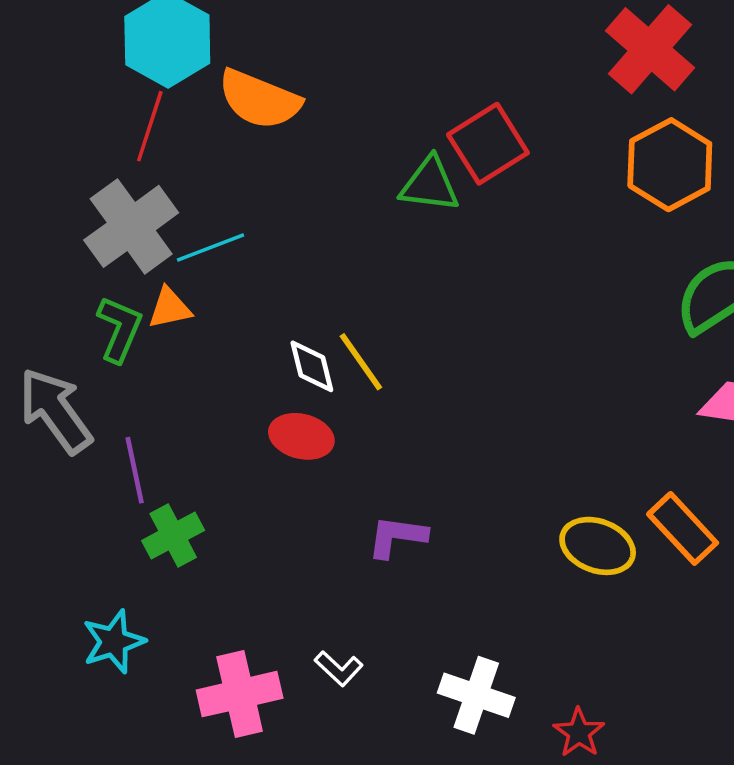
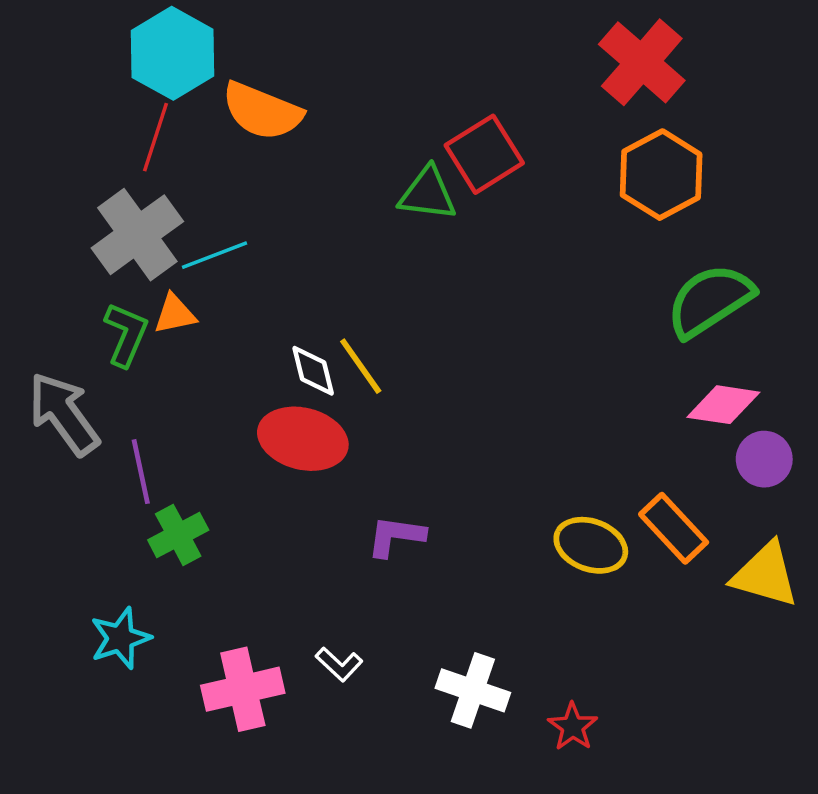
red ellipse: (301, 436) -> (303, 439), size x1.4

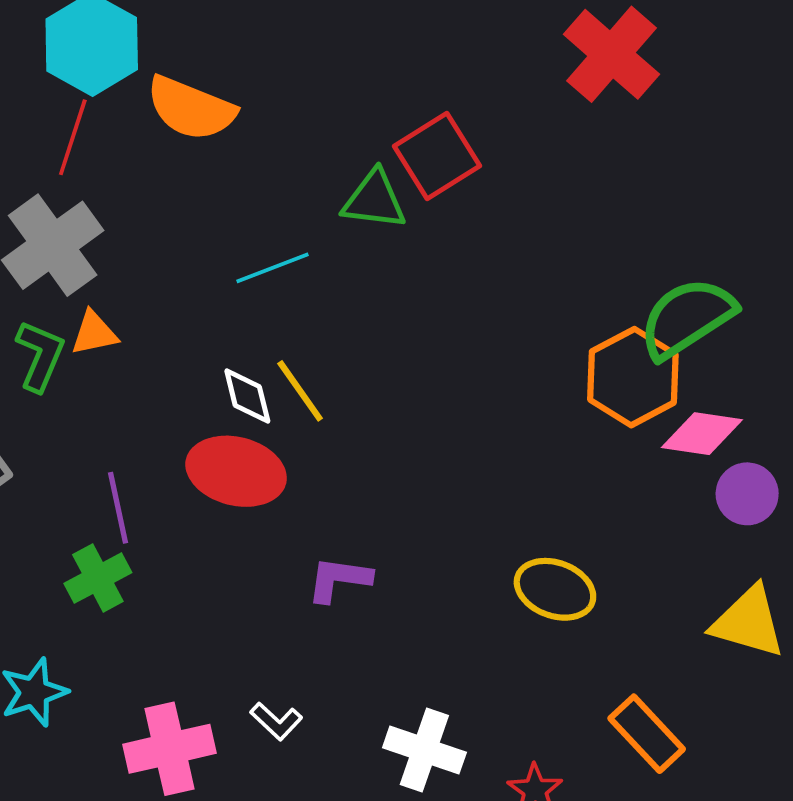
orange hexagon: (661, 175) -> (633, 377), moved
cyan line: (214, 255) -> (272, 268), moved
purple line: (141, 472) -> (118, 508), moved
orange rectangle: (674, 528) -> (647, 734), moved

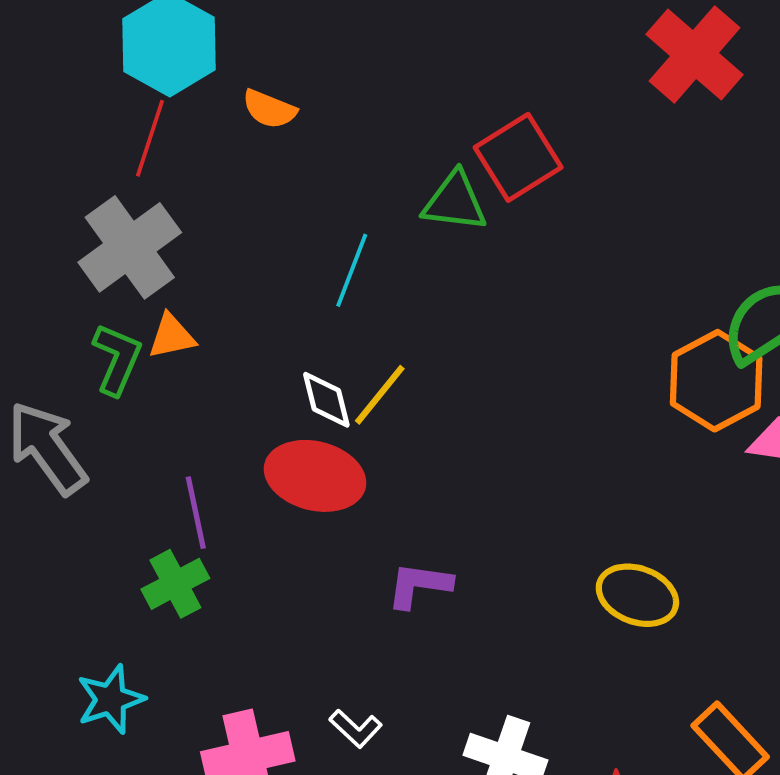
orange semicircle: (191, 108) -> (269, 109), size x0.6
cyan line: (272, 268) -> (352, 270), turned -48
yellow line: (300, 391) -> (380, 395), turned 74

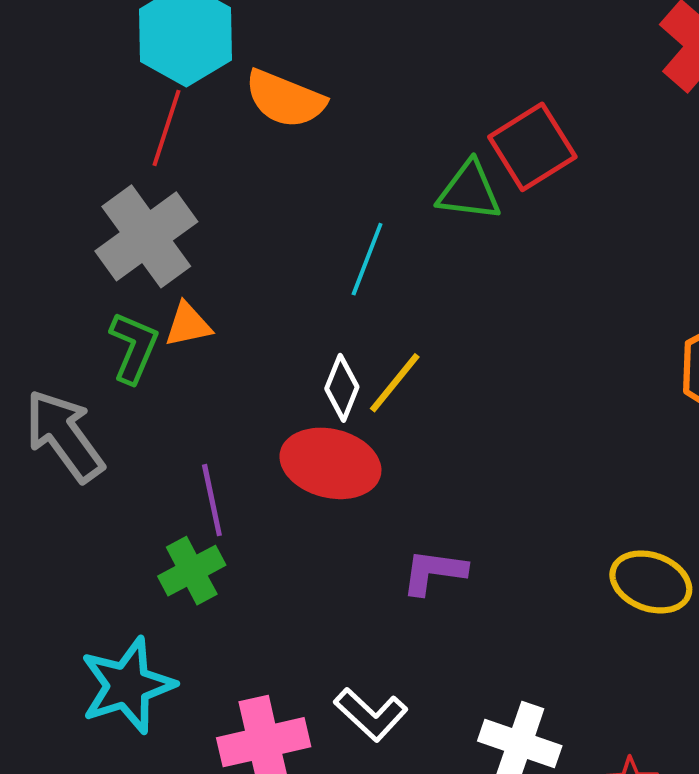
orange semicircle: (269, 109) -> (285, 99), size x1.5
white diamond: (326, 400) -> (342, 388), turned 36
cyan star: (111, 699) -> (127, 685), size x1.4
white L-shape: (356, 728) -> (371, 714), size x1.4

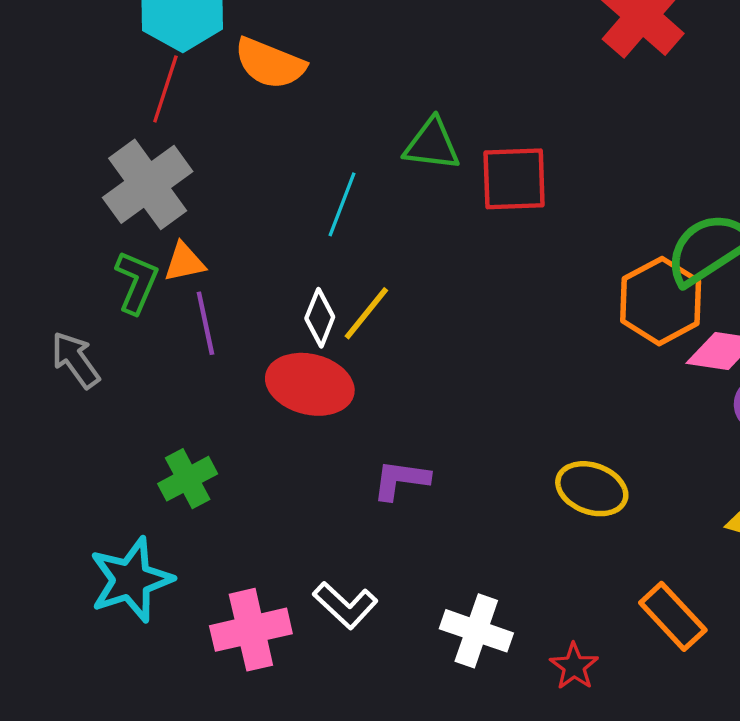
red square: (532, 147) -> (514, 179), moved, turned 30
gray arrow: (64, 436) -> (76, 360), size x0.7
purple line: (212, 500) -> (205, 323), moved

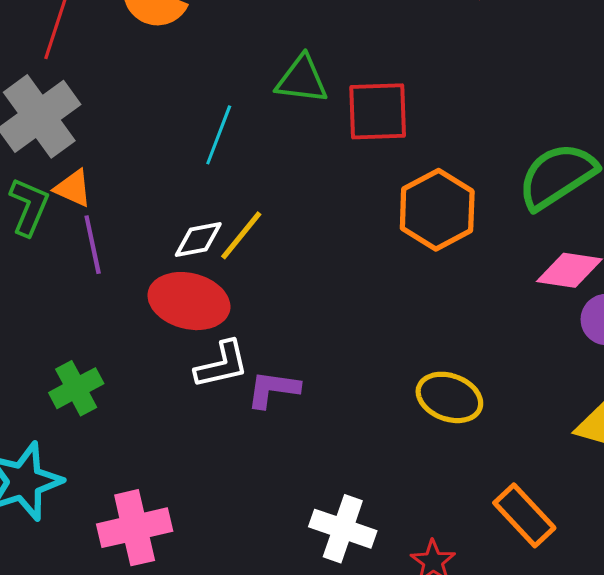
orange triangle: (184, 262) -> (73, 188), turned 36
orange hexagon: (661, 301) -> (437, 210), moved
white diamond: (320, 318) -> (198, 239), turned 57
white L-shape: (345, 605) -> (222, 365), moved, turned -56

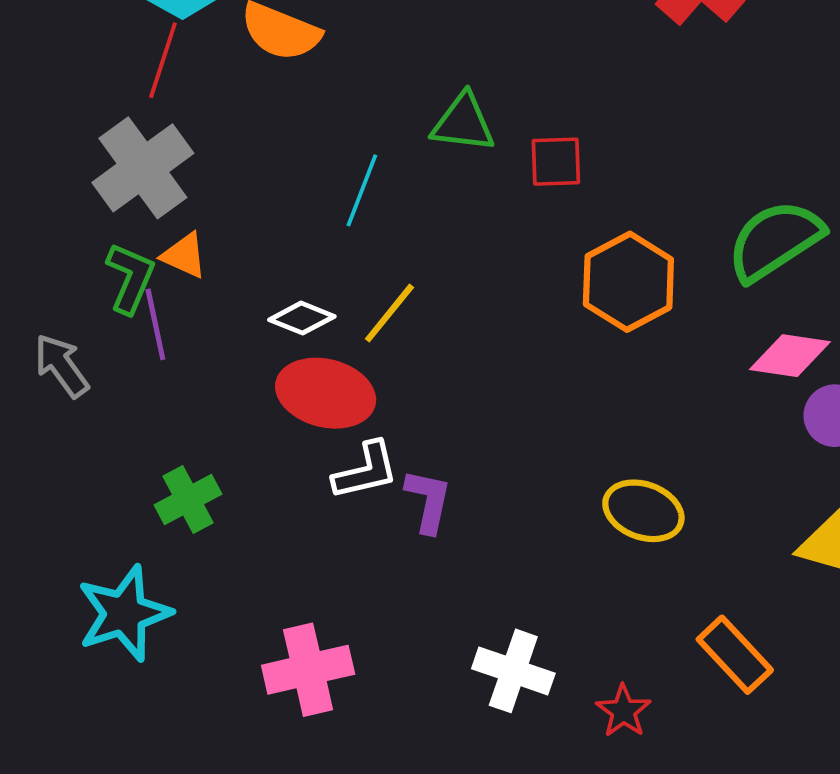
red square: (378, 111) -> (556, 162), size x0.7
white diamond: (198, 239) -> (302, 318), moved, turned 33
purple line: (93, 245) -> (155, 324), moved
purple L-shape: (273, 389) -> (428, 501), turned 94
pink cross: (135, 528) -> (308, 670), moved

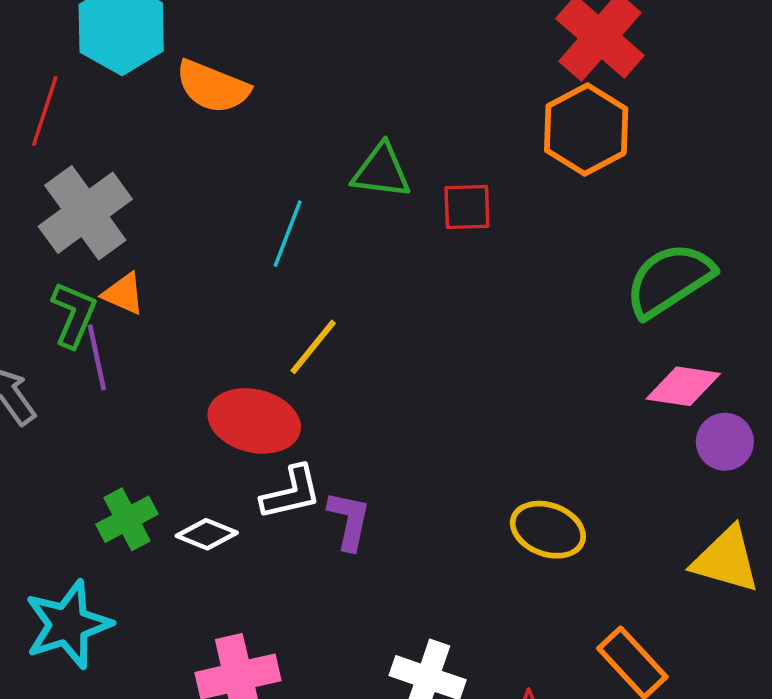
red line: (163, 60) -> (45, 111), moved
orange hexagon: (628, 282) -> (586, 129), moved
white diamond: (302, 318) -> (207, 534), moved

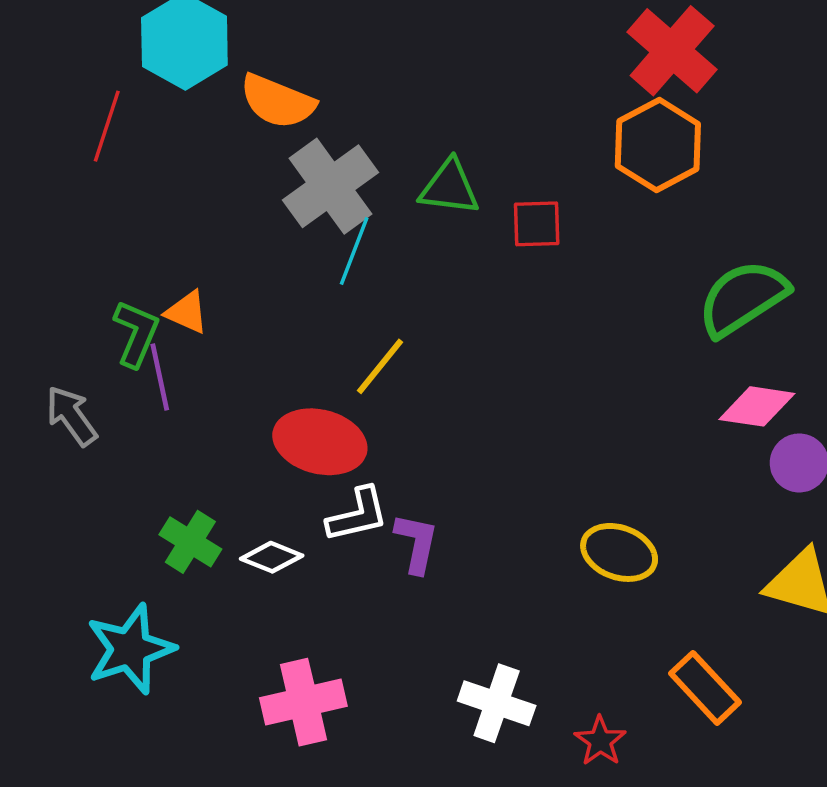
gray cross: (85, 213) -> (331, 186), moved
green cross: (127, 519) -> (190, 542), turned -30

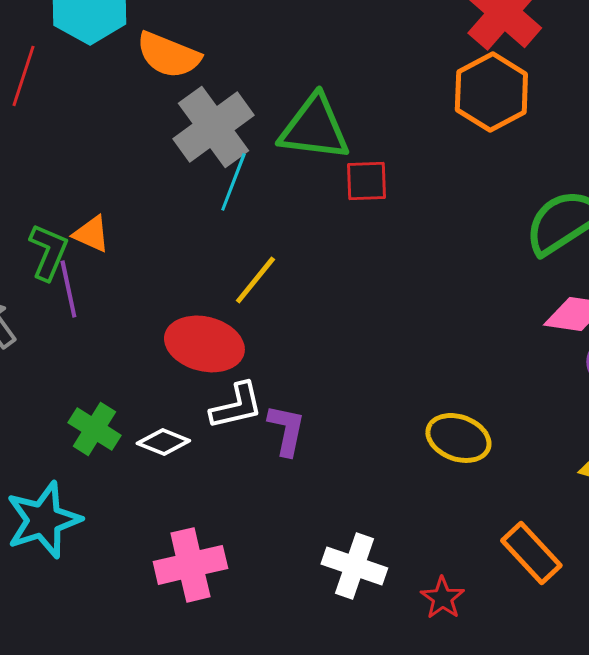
green triangle: (449, 187) -> (314, 128), size x1.4
red square: (537, 224) -> (366, 181), moved

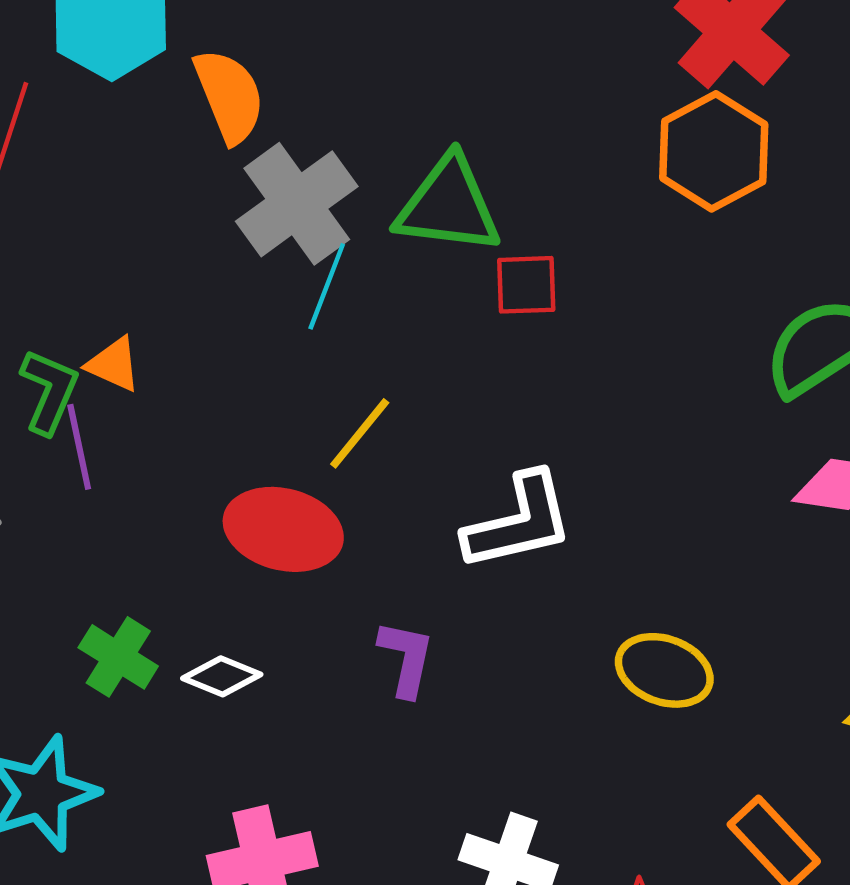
orange semicircle: (168, 55) -> (229, 96), turned -134
white L-shape: (236, 406) -> (519, 522), moved, size x1.4

